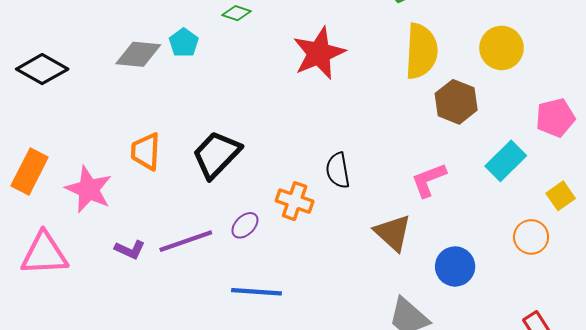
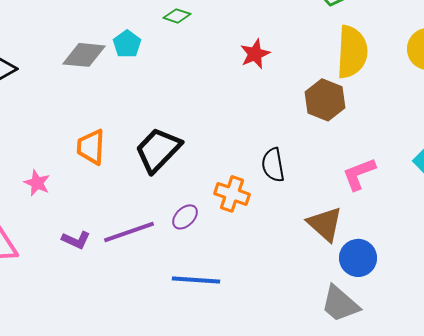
red star: (319, 53) -> (255, 54), size x0.6
brown hexagon: (456, 102) -> (325, 100), moved
pink star: (89, 189) -> (37, 183), size x0.6
blue circle: (455, 266) -> (358, 258), moved

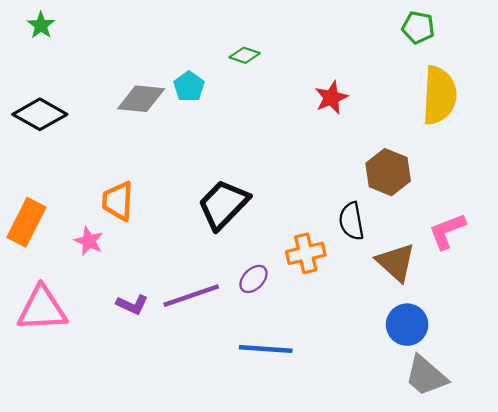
brown hexagon: (325, 100) -> (388, 172), moved
orange trapezoid: (91, 147) -> (118, 201), moved
orange cross: (232, 194) -> (306, 253), turned -32
brown triangle: (325, 224) -> (396, 262), moved
blue circle: (358, 258) -> (407, 325), moved

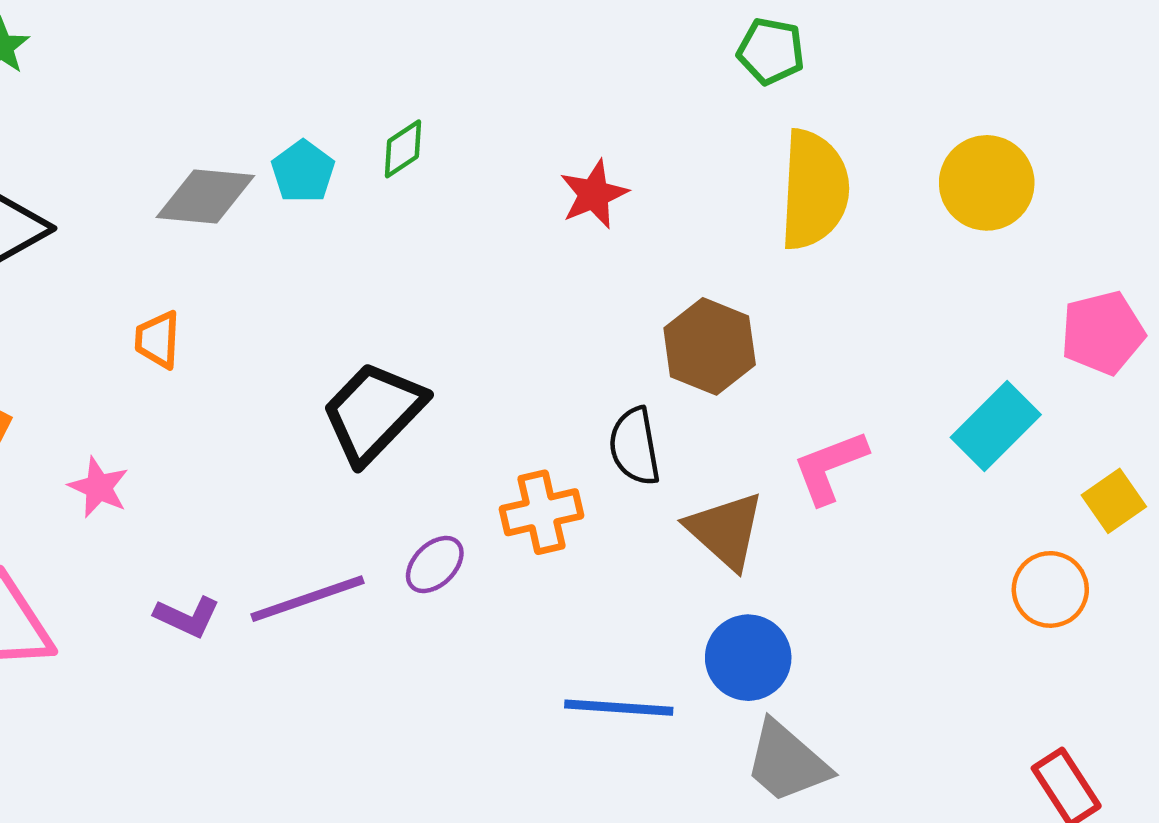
green diamond: (245, 55) -> (403, 149), moved, turned -52
orange trapezoid: (118, 201) -> (158, 340), moved, size x0.7
blue line: (266, 349) -> (619, 708), moved

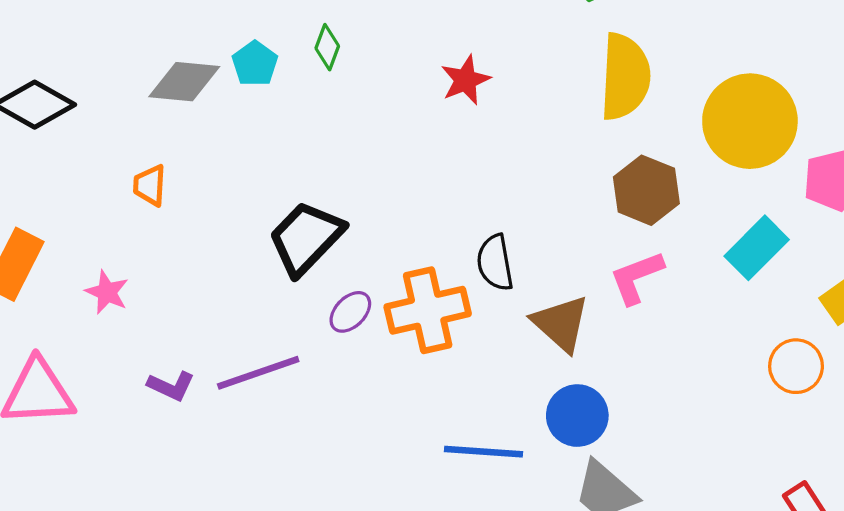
green diamond: (403, 149) -> (327, 47), turned -36
yellow circle: (987, 183) -> (750, 121), moved, size x1.4
brown hexagon: (710, 346) -> (646, 190), moved
orange cross: (541, 512) -> (428, 310), size x1.4
purple ellipse: (435, 565) -> (350, 312), moved

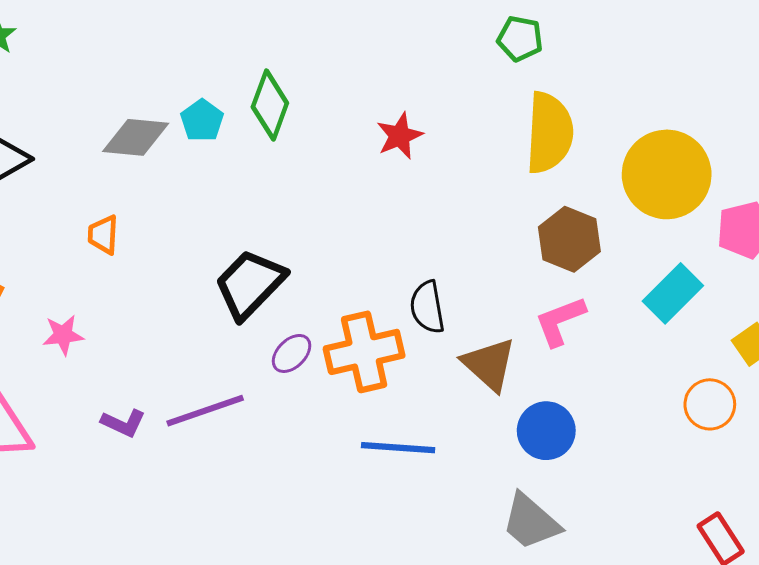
green diamond: (327, 47) -> (270, 105), size x1.6
pink star: (107, 292) -> (63, 335), turned -30
blue circle: (577, 416) -> (546, 431), moved
blue line: (484, 452) -> (398, 448), moved

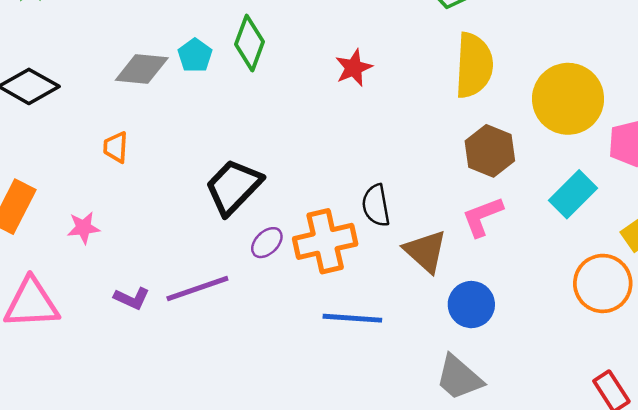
orange circle: (710, 404) -> (603, 283), size x1.4

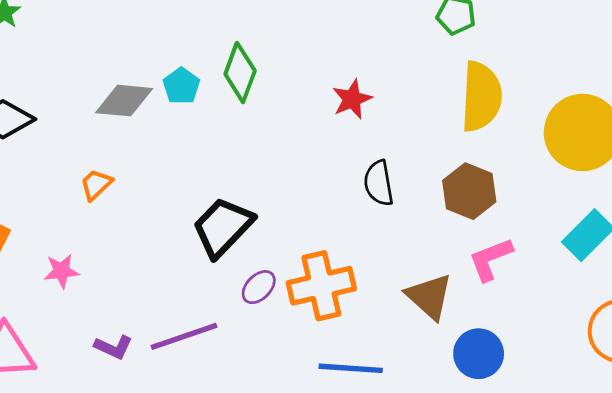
orange trapezoid: (116, 147) -> (96, 184), turned 44
brown hexagon: (490, 151) -> (469, 191), moved
black semicircle: (376, 205) -> (379, 183), moved

